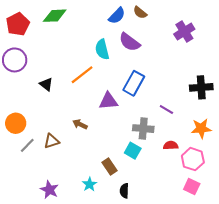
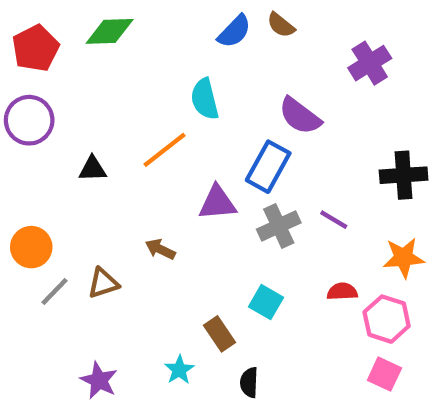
purple semicircle: (130, 42) -> (300, 116), moved
black triangle: (46, 84) -> (93, 169), turned -40
gray cross: (143, 129) -> (279, 226), moved, turned -30

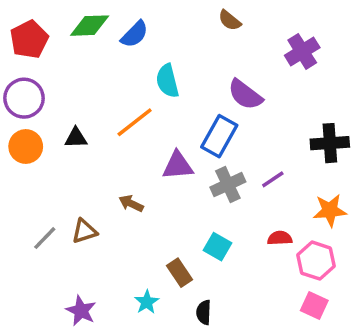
blue semicircle: (234, 31) -> (135, 34), moved
purple line: (334, 220) -> (273, 179), turned -65
orange circle: (31, 247) -> (26, 147), moved

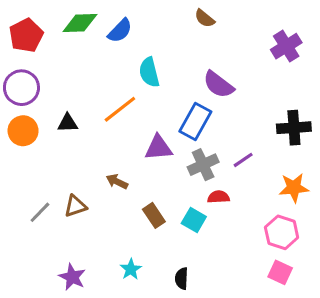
purple cross: (302, 51) -> (286, 46), moved
red semicircle: (280, 238) -> (218, 197), moved
brown rectangle: (180, 273) -> (154, 215), moved

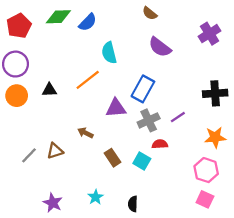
purple semicircle: (218, 85) -> (160, 47), moved

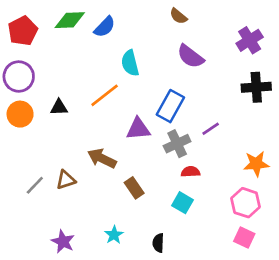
black cross: (215, 93) -> (256, 87), moved
purple line: (178, 117) -> (211, 129), moved
brown arrow: (85, 133) -> (102, 158), size x1.5
cyan square: (142, 161) -> (182, 203), moved

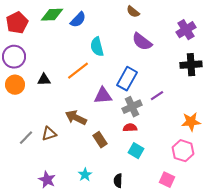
red semicircle: (190, 172) -> (130, 128), moved
pink square: (244, 238) -> (167, 180), moved

